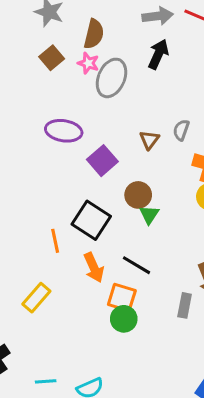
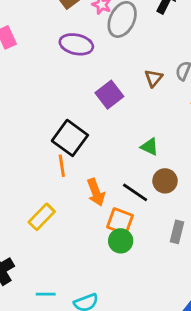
purple ellipse: (64, 131) -> (76, 44), moved
brown circle: (138, 195) -> (165, 181), moved
green triangle: (149, 215) -> (149, 147), turned -42
black square: (91, 220) -> (70, 138), moved

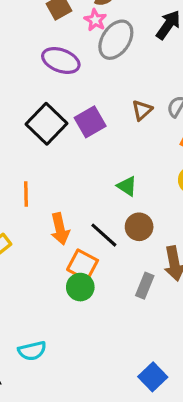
black square: (70, 138) -> (46, 124), moved

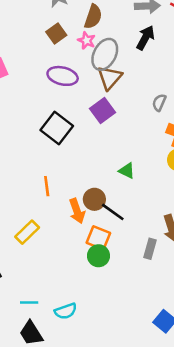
brown triangle: (142, 110) -> (110, 78), moved, size x1.5
purple square: (90, 122) -> (103, 110), moved
brown circle: (139, 227) -> (94, 199), moved

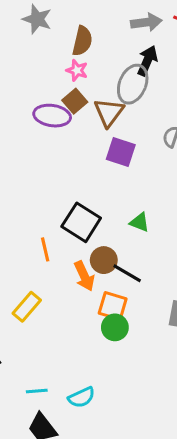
brown square: (56, 33) -> (75, 101), moved
gray ellipse: (105, 54) -> (133, 84), moved
purple square: (103, 110) -> (121, 152), moved, turned -30
black square: (57, 128) -> (81, 222), moved

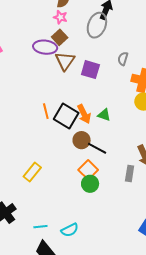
brown triangle: (109, 112) -> (65, 61), moved
orange line: (45, 249) -> (46, 111), moved
orange arrow: (84, 276) -> (84, 114), moved
orange square: (113, 306) -> (88, 170), turned 30

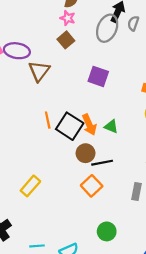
purple ellipse: (45, 47) -> (17, 51), moved
gray semicircle: (123, 59) -> (133, 23), moved
brown triangle: (65, 61) -> (39, 71), moved
black line: (97, 148) -> (102, 163), turned -42
green circle: (90, 184) -> (107, 231), moved

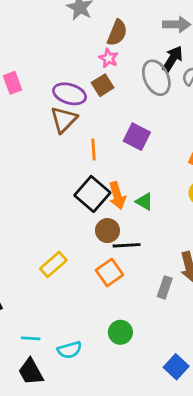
gray ellipse: (107, 28) -> (156, 78), turned -56
purple ellipse: (17, 51) -> (70, 94), moved
orange line: (48, 120) -> (93, 150), moved
yellow rectangle: (30, 186) -> (53, 264), moved

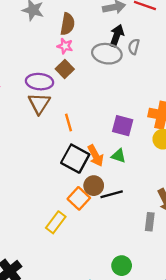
gray ellipse: (156, 78) -> (107, 54), turned -44
purple square: (137, 137) -> (123, 126), moved
orange square: (109, 273) -> (79, 198), moved

